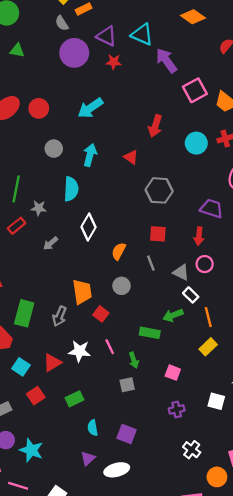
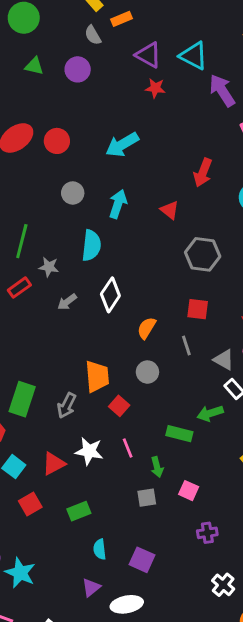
purple circle: (74, 53) -> (78, 69), moved, size x0.7
gray arrow: (51, 243) -> (67, 302), moved
pink square: (173, 373) -> (189, 491), moved

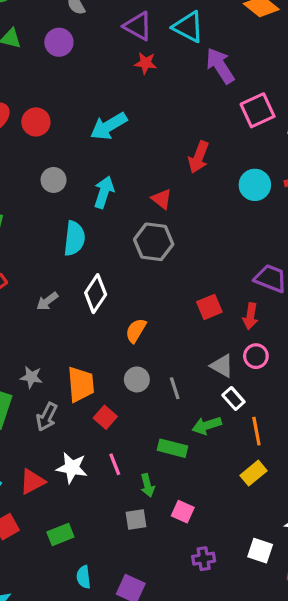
gray hexagon: (203, 254) -> (154, 242), moved
gray star: (49, 267) -> (31, 377), moved
red square: (198, 309) -> (209, 307), moved, turned -30
gray line: (186, 346) -> (175, 388), moved

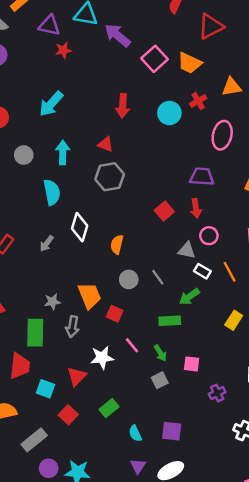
orange line: (256, 431) -> (230, 272), moved

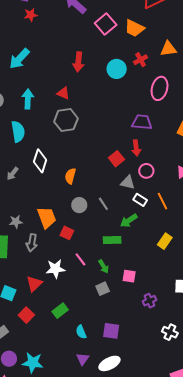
red square: (164, 211) -> (116, 159), moved

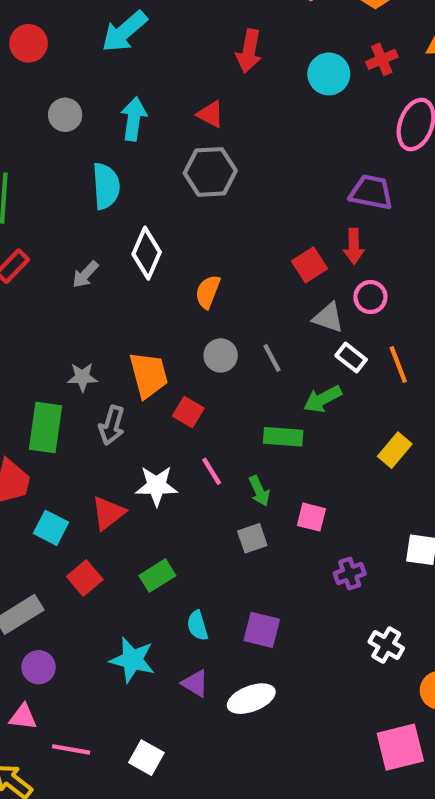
purple triangle: (83, 359) -> (195, 683), turned -40
cyan star: (33, 363) -> (132, 660), moved

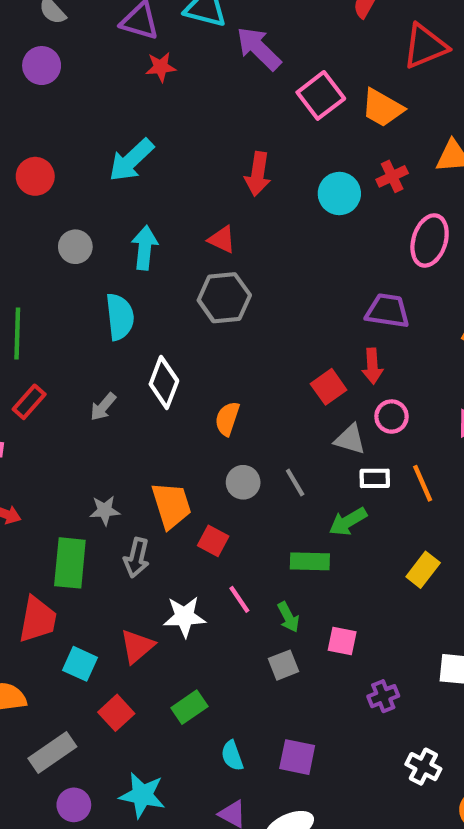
white rectangle: (351, 358) -> (375, 478), turned -36
cyan star: (132, 660) -> (142, 795), moved

